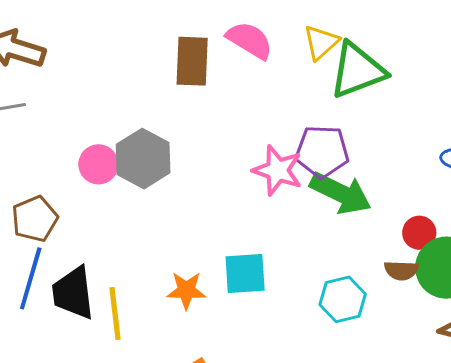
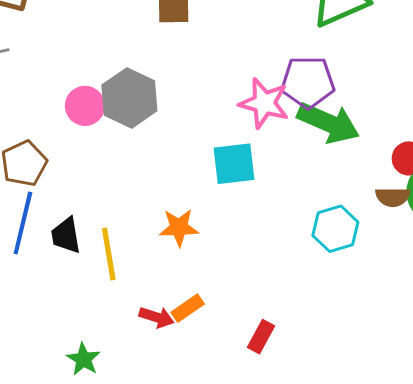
cyan square: (245, 273) -> (234, 164), moved
black trapezoid: (73, 293) -> (66, 236), size x0.7

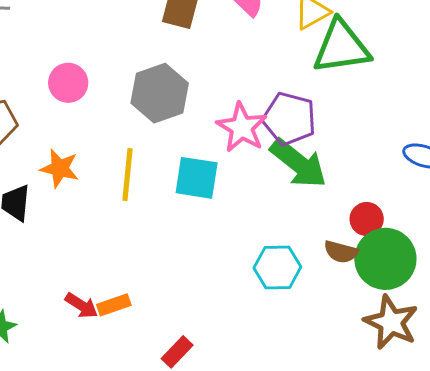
gray hexagon: (129, 98) -> (160, 93), moved
orange star: (179, 227) -> (60, 168), moved
yellow line: (109, 254) -> (127, 175), moved

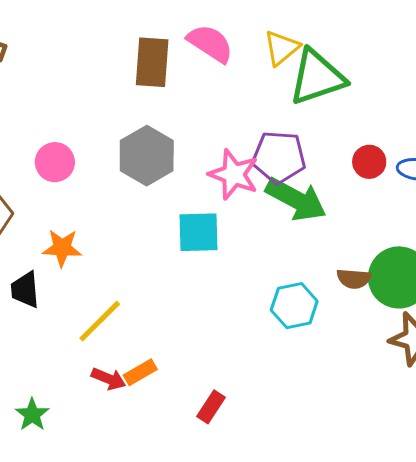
yellow line: (127, 175) -> (100, 321), moved, turned 50
red circle: (367, 219) -> (369, 162), moved

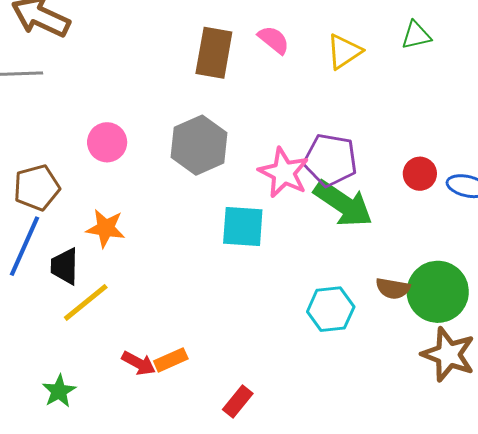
pink semicircle: (210, 43) -> (274, 40), size x0.7
green triangle: (317, 77) -> (416, 35), moved, size x0.5
yellow line: (100, 321) -> (86, 302), moved

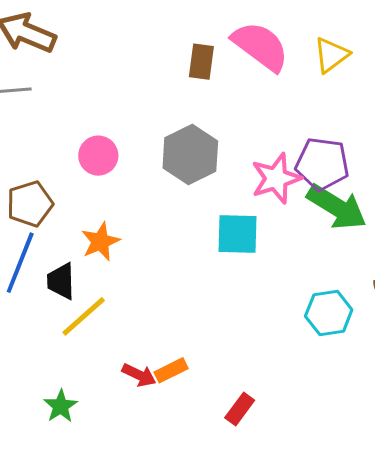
pink semicircle: (274, 40) -> (260, 46), size x1.8
brown rectangle: (214, 53) -> (201, 62), size x0.7
pink star: (284, 173) -> (276, 178), turned 30
orange star: (106, 228) -> (100, 242), turned -30

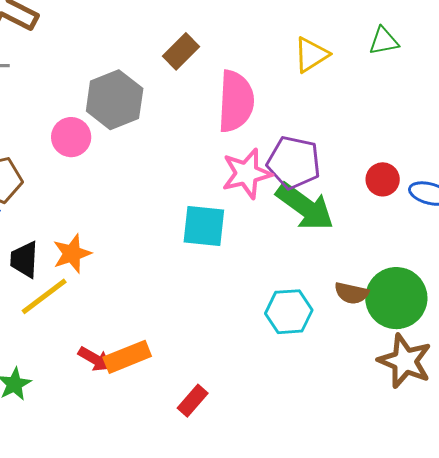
pink semicircle: (260, 46) -> (236, 101), moved, turned 52
brown rectangle: (201, 62) -> (181, 51), turned 33
gray hexagon: (190, 155) -> (115, 100), moved
orange star: (100, 242) -> (72, 254), moved
orange rectangle: (171, 370) -> (127, 357), size x1.4

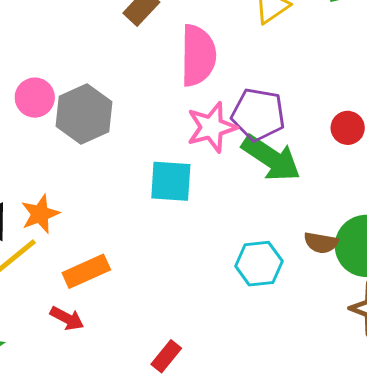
gray hexagon: (115, 100) -> (84, 114), moved
orange rectangle: (127, 357) -> (86, 271), moved

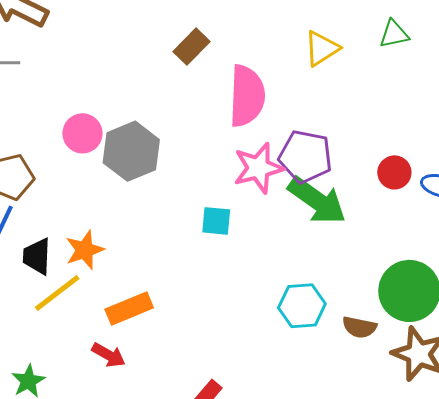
cyan square: (171, 181) -> (216, 221), size x0.7
brown semicircle: (321, 243) -> (359, 327), moved

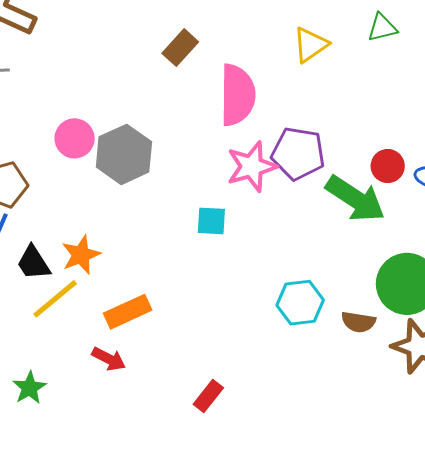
green arrow: (317, 201) -> (355, 199), moved
black trapezoid: (37, 256) -> (34, 263), turned -33

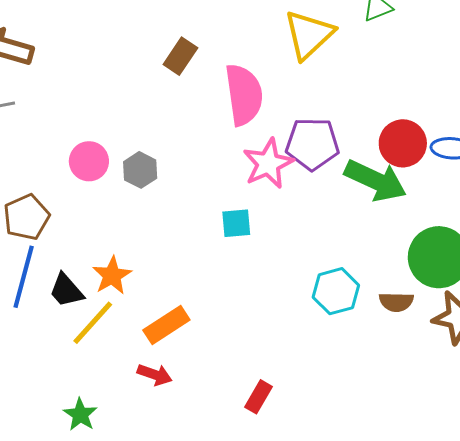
yellow triangle: (310, 45) -> (309, 35), size x1.4
gray hexagon: (124, 154) -> (140, 170), size x0.6
red circle: (388, 166) -> (403, 143), size x1.4

